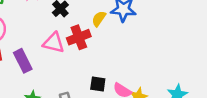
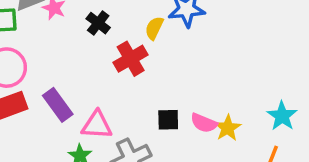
pink triangle: (54, 43) -> (97, 125), moved

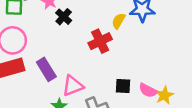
black cross: (98, 23) -> (64, 17), moved
pink triangle: (97, 125) -> (73, 86), turned -30

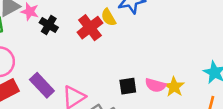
yellow semicircle: (118, 21) -> (108, 17), turned -49
red cross: (100, 41) -> (90, 28), moved

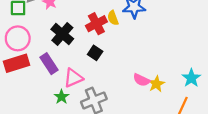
black cross: (49, 25) -> (62, 34), moved, size x1.5
black square: (128, 86) -> (95, 53), moved, turned 32

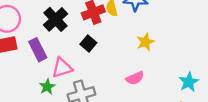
pink semicircle: (141, 80) -> (135, 78), turned -56
yellow star: (156, 84) -> (145, 42), moved

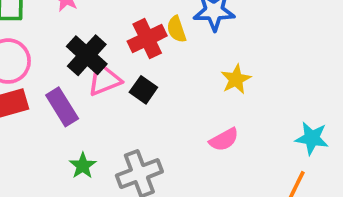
pink triangle: (62, 68) -> (104, 79), moved
cyan star: (189, 82) -> (312, 138), turned -30

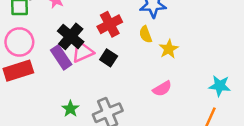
yellow semicircle: (176, 29) -> (146, 34), moved
purple rectangle: (62, 107) -> (61, 57), moved

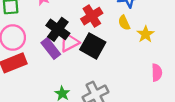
black square: (109, 58) -> (93, 46), size x1.6
pink semicircle: (162, 89) -> (157, 73), moved, turned -56

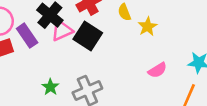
purple rectangle: (51, 48) -> (27, 36), moved
pink semicircle: (157, 73) -> (157, 70), turned 56

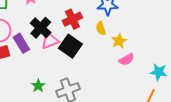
pink semicircle: (157, 70) -> (126, 59), moved

